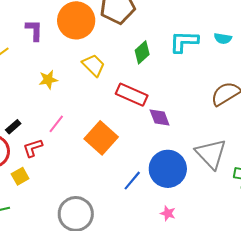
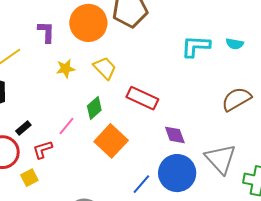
green diamond: (142, 52) -> (94, 108), moved
yellow star: (48, 80) -> (66, 69), moved
purple diamond: (160, 117) -> (175, 135), moved

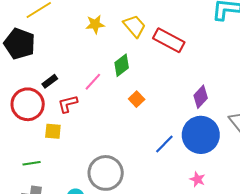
red rectangle: (142, 98) -> (169, 40), moved
purple diamond: (175, 135) -> (201, 97), turned 60
orange square: (111, 141) -> (137, 99), size x0.5
yellow square: (29, 178) -> (53, 131), turned 30

